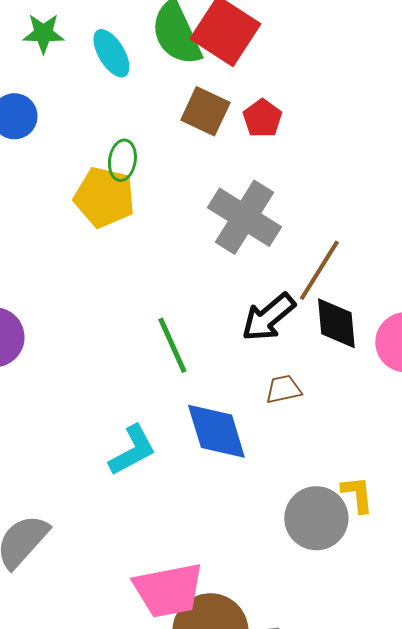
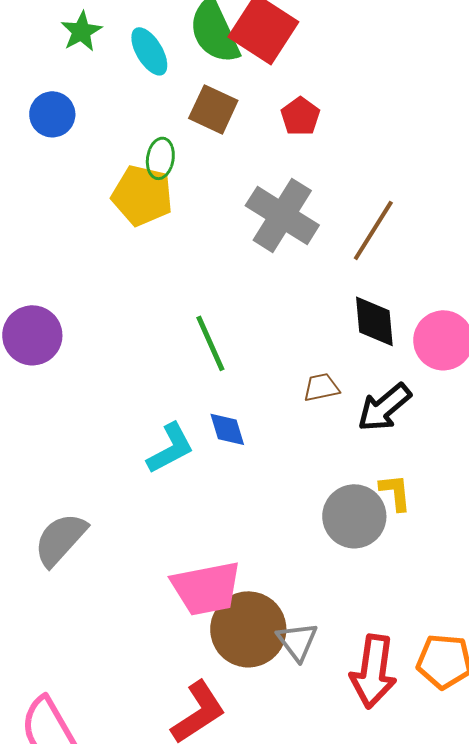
green star: (43, 33) -> (81, 31), turned -30
brown square: (205, 111) -> (213, 109), moved
brown line: (319, 270) -> (373, 230), moved
black arrow: (268, 317) -> (384, 407), moved
blue diamond: (216, 431) -> (227, 429), moved, size x0.6

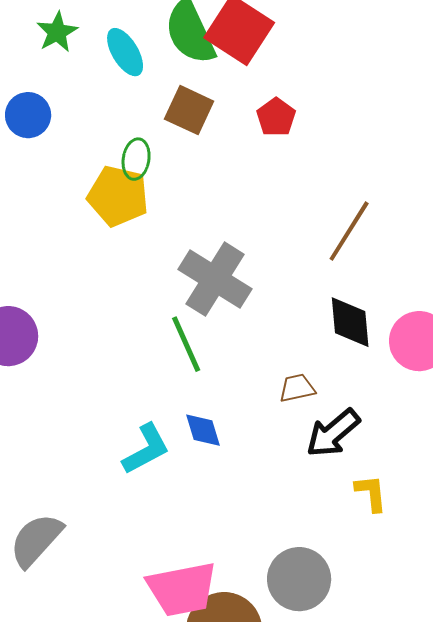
gray cross: (282, 215) -> (215, 279), moved
black arrow: (384, 407) -> (333, 433), moved
gray circle: (354, 516) -> (299, 579), moved

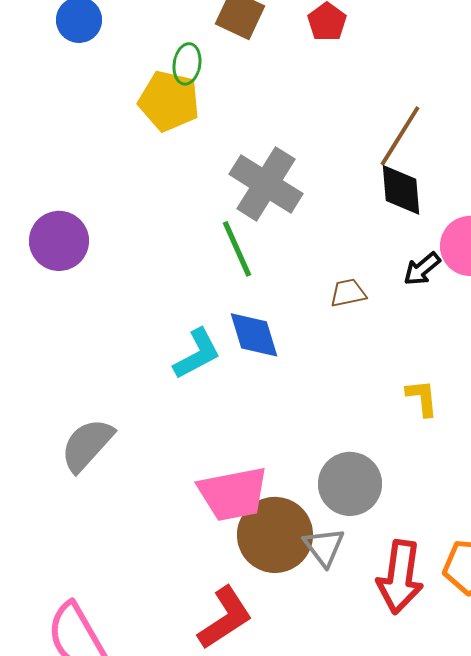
black diamond: (350, 322) -> (401, 190), moved
blue diamond: (203, 430) -> (254, 335), size x1.4
black arrow: (333, 433) -> (422, 269), moved, size x0.7

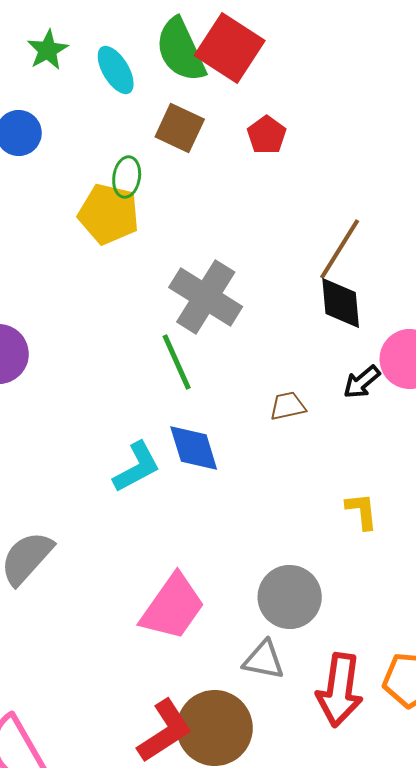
pink trapezoid: (233, 494) -> (173, 607), turned -44
brown circle: (275, 535) -> (215, 728), moved
gray triangle: (324, 547) -> (264, 660), turned -42

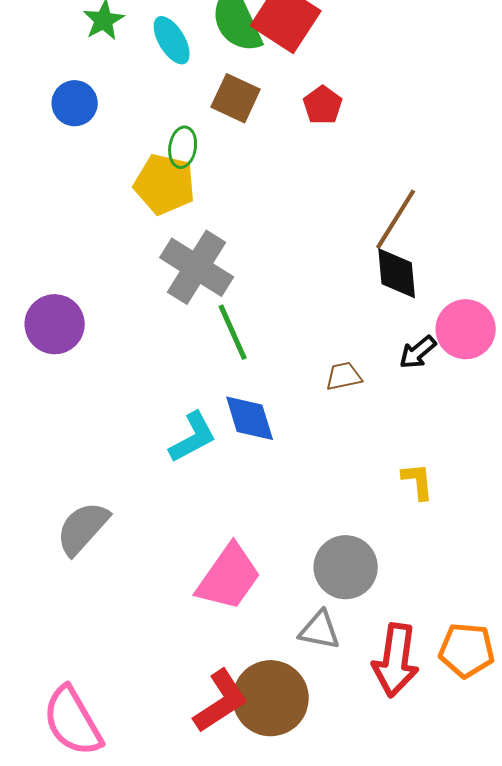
gray cross: (206, 297) -> (197, 267), moved

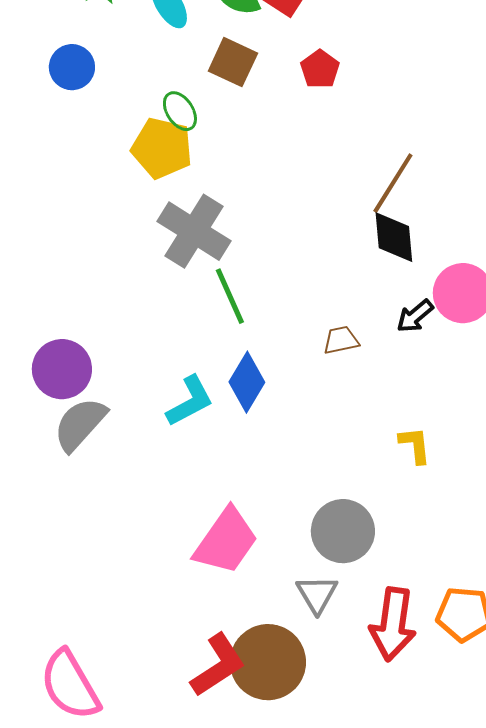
green ellipse: (183, 147) -> (180, 111), turned -42
purple circle: (55, 324) -> (62, 369), moved
blue diamond: (250, 418) -> (247, 382), turned 48
gray semicircle: (83, 528) -> (80, 424), moved
gray triangle: (320, 630) -> (317, 594), turned 48

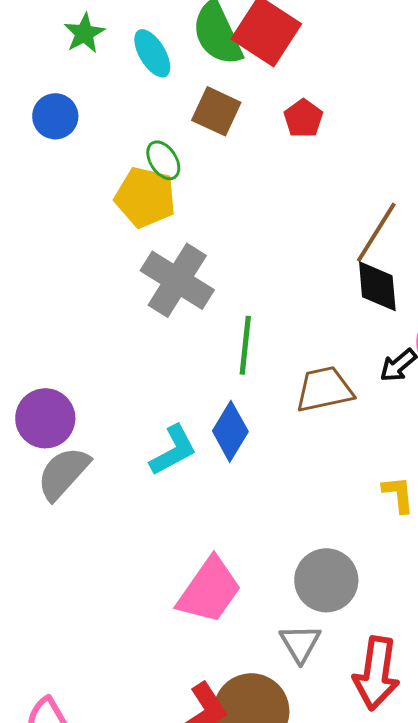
green line: (230, 296) -> (245, 345), moved, turned 30
brown trapezoid: (341, 340) -> (324, 389), size x1.6

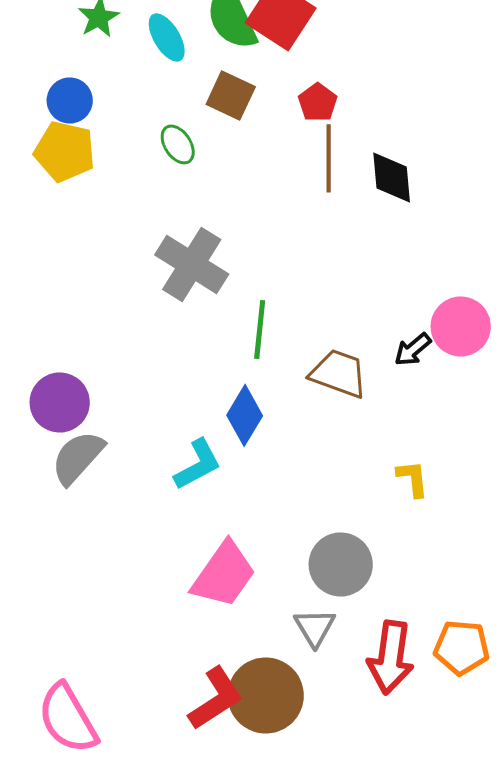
yellow pentagon: (145, 197) -> (65, 151), moved
brown line: (376, 232) -> (329, 158), moved, turned -32
black diamond: (377, 286) -> (392, 177), moved
brown trapezoid: (324, 389) -> (339, 373), turned 32
cyan L-shape: (173, 450) -> (198, 464), moved

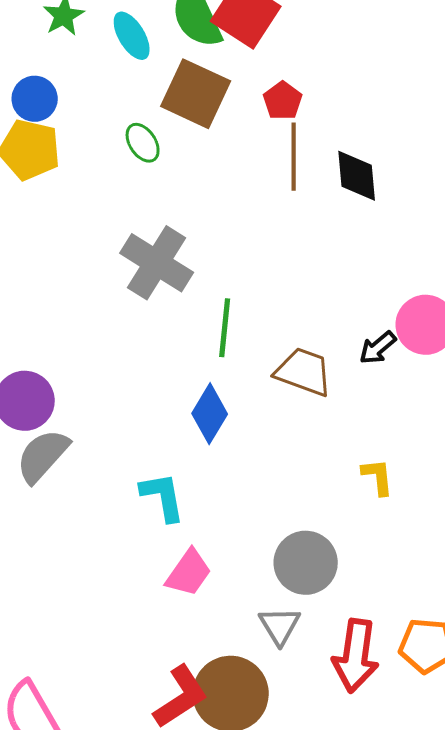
brown square: (231, 95) -> (196, 94), size x1.4
cyan L-shape: (198, 464) -> (163, 497), moved, turned -72
pink trapezoid: (224, 574) -> (189, 573), size x0.7

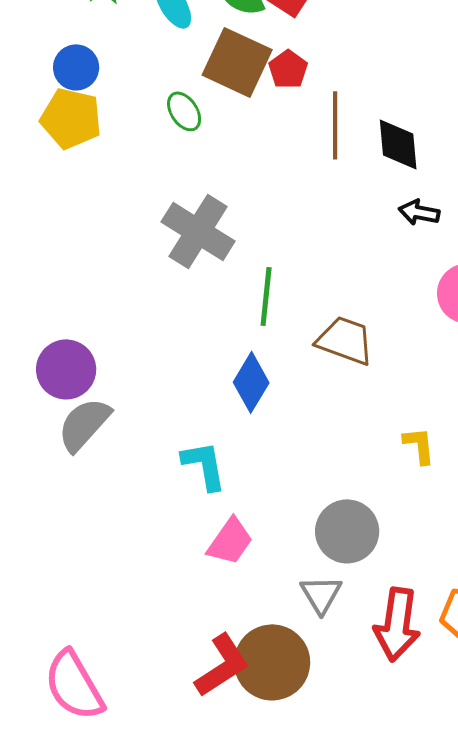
red pentagon: (283, 101) -> (288, 69), moved
black arrow: (378, 348) -> (419, 212), moved, turned 51

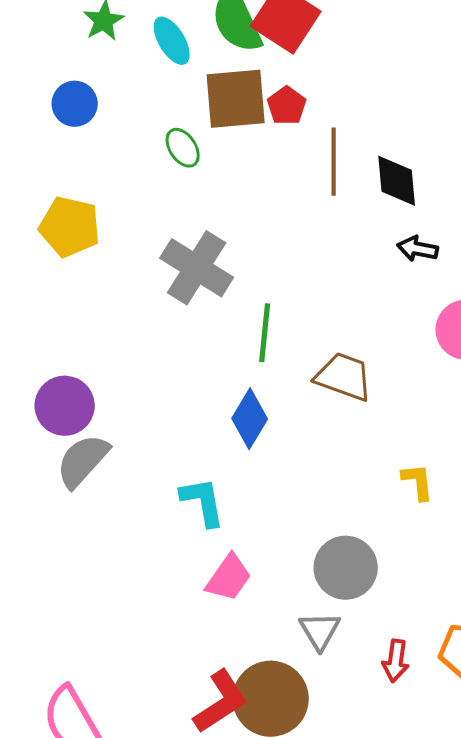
brown square: (237, 62) -> (236, 99), turned -30
yellow pentagon: (71, 118) -> (70, 227), moved
red arrow: (397, 624) -> (396, 661), size x0.6

